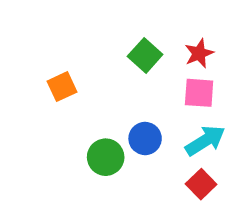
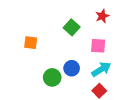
red star: (199, 53) -> (102, 16), moved
orange square: (62, 87) -> (31, 43), turned 32

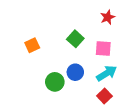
green square: (72, 27) -> (75, 39), moved
orange square: (31, 43) -> (32, 45), turned -32

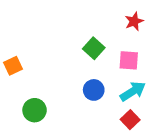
orange square: (32, 45) -> (13, 66), moved
green circle: (55, 82) -> (35, 110), moved

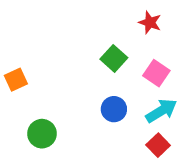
red star: (134, 21) -> (150, 22), moved, turned -30
pink square: (129, 60) -> (156, 73), turned 30

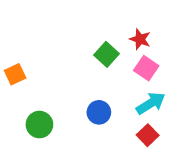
red star: (150, 22) -> (140, 39), moved
blue circle: (114, 109) -> (99, 112), moved

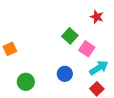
red star: (140, 39) -> (97, 17), moved
pink square: (146, 68) -> (87, 49), moved

